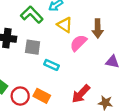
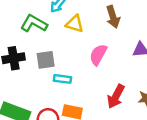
pink semicircle: (78, 43) -> (98, 55), moved
cyan rectangle: (52, 65) -> (62, 79), moved

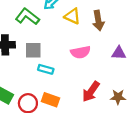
yellow triangle: (75, 24) -> (72, 16), moved
pink semicircle: (98, 55) -> (81, 52), turned -138

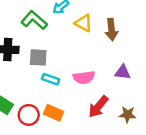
pink semicircle: (81, 52) -> (84, 77), moved
purple triangle: (119, 53) -> (123, 72), moved

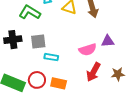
pink semicircle: (84, 77) -> (88, 50), moved
red circle: (29, 115) -> (37, 80), moved

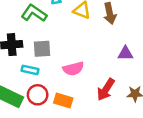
pink semicircle: (88, 50) -> (73, 69), moved
cyan rectangle: (51, 57) -> (30, 70), moved

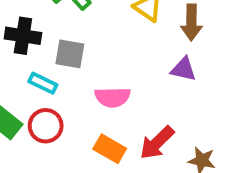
purple triangle: (125, 53) -> (183, 69), moved
orange rectangle: (63, 100) -> (110, 149), moved

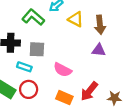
pink semicircle: (113, 97) -> (63, 70), turned 36

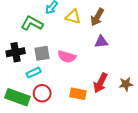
brown arrow: (100, 25) -> (97, 17), turned 48
cyan rectangle: (24, 67) -> (34, 73), turned -32
pink semicircle: (63, 70) -> (67, 57), moved

